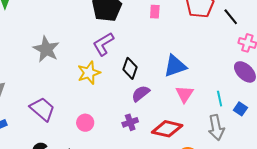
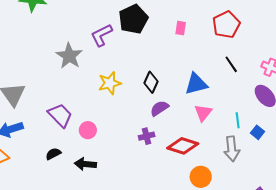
black line: (231, 17) -> (231, 64), moved
purple L-shape: (103, 44) -> (102, 35), moved
pink circle: (85, 123) -> (88, 130), moved

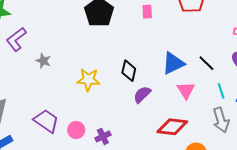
purple L-shape: (102, 35) -> (16, 39), moved
gray star: (69, 56) -> (43, 61), size x0.6
black line: (231, 64) -> (206, 63), moved
yellow star: (110, 83) -> (88, 80), turned 30
purple cross: (147, 136) -> (103, 136), moved

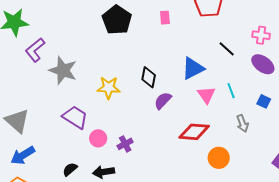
gray star: (43, 61) -> (63, 70), size x1.8
black line: (206, 63) -> (227, 49), moved
cyan line: (221, 91) -> (231, 91), moved
gray arrow: (221, 120) -> (242, 123), size x0.7
purple trapezoid: (46, 121) -> (75, 117), moved

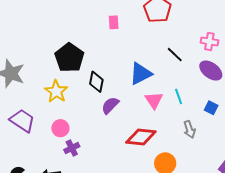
black pentagon: (117, 20) -> (69, 58), moved
yellow star: (109, 88) -> (56, 91), turned 30
pink circle: (98, 138) -> (60, 128), moved

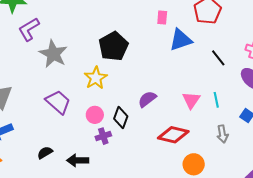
blue triangle: (141, 74) -> (181, 40), moved
black diamond: (96, 82) -> (121, 117), moved

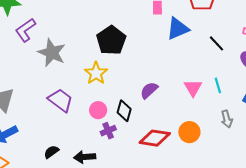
red diamond: (173, 135) -> (155, 138), moved
orange circle: (194, 164) -> (189, 132), moved

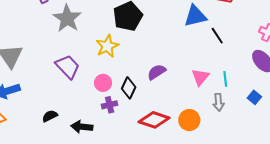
black line: (217, 43) -> (217, 36), moved
gray arrow: (227, 119) -> (219, 102), moved

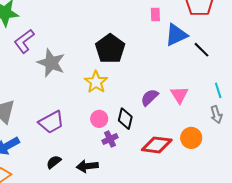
purple trapezoid: (68, 67) -> (51, 122), moved, turned 116
pink triangle: (200, 77) -> (179, 95), moved

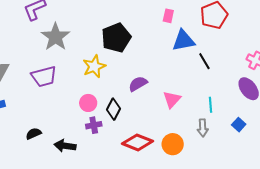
purple semicircle: (150, 97) -> (138, 84), moved
purple trapezoid: (51, 122) -> (44, 76), moved

